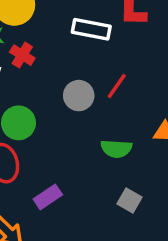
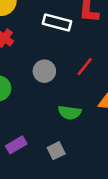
red line: (117, 86) -> (85, 67), moved
gray square: (130, 200) -> (56, 151), moved, turned 30

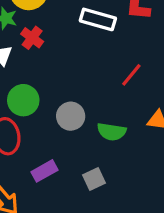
gray circle: (44, 71) -> (71, 116), moved

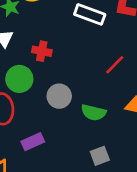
red cross: (32, 38) -> (42, 51), moved, turned -30
gray square: (94, 179) -> (100, 156), moved

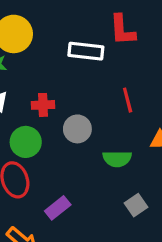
red line: (115, 65) -> (128, 100), turned -45
gray circle: (59, 96) -> (77, 129), moved

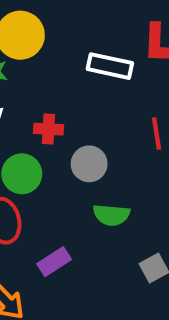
green semicircle: (117, 159) -> (111, 215), moved

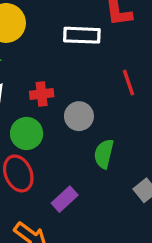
green semicircle: (111, 215) -> (104, 154), turned 108

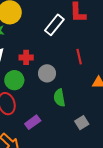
white rectangle: (82, 35) -> (54, 25), turned -60
green semicircle: (104, 154) -> (59, 98), turned -30

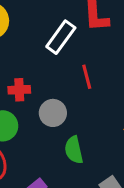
red line: (79, 57) -> (87, 77), moved

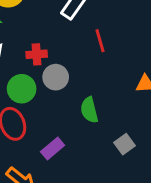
gray circle: (53, 113) -> (56, 77), moved

